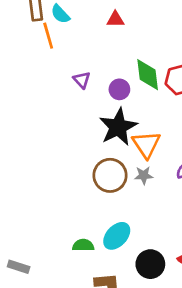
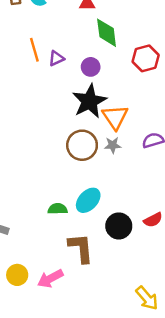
orange line: (48, 36) -> (34, 50), moved
green diamond: (148, 75) -> (107, 33), moved
purple triangle: (82, 80) -> (56, 58), turned 49

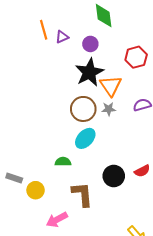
red hexagon: (146, 58) -> (136, 57), moved
cyan ellipse: (88, 200) -> (85, 138), moved
yellow circle: (17, 275) -> (36, 190), moved

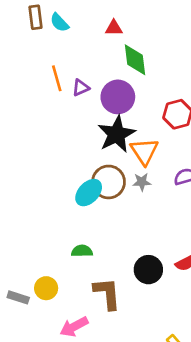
purple circle: (90, 44) -> (118, 97), size x1.6
cyan ellipse: (85, 138) -> (89, 193), moved
gray rectangle: (14, 178) -> (18, 297), moved

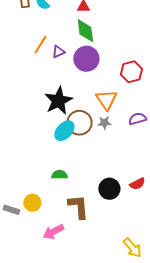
green diamond: (135, 60) -> (85, 31), moved
orange line: (57, 78) -> (40, 45), turned 48
black star: (116, 134) -> (58, 101), moved

